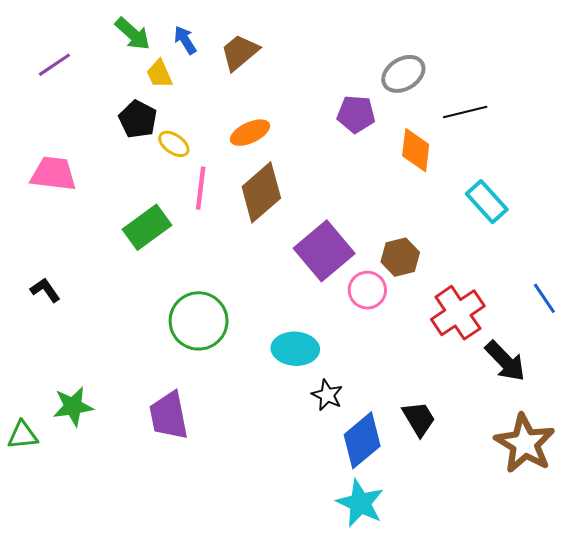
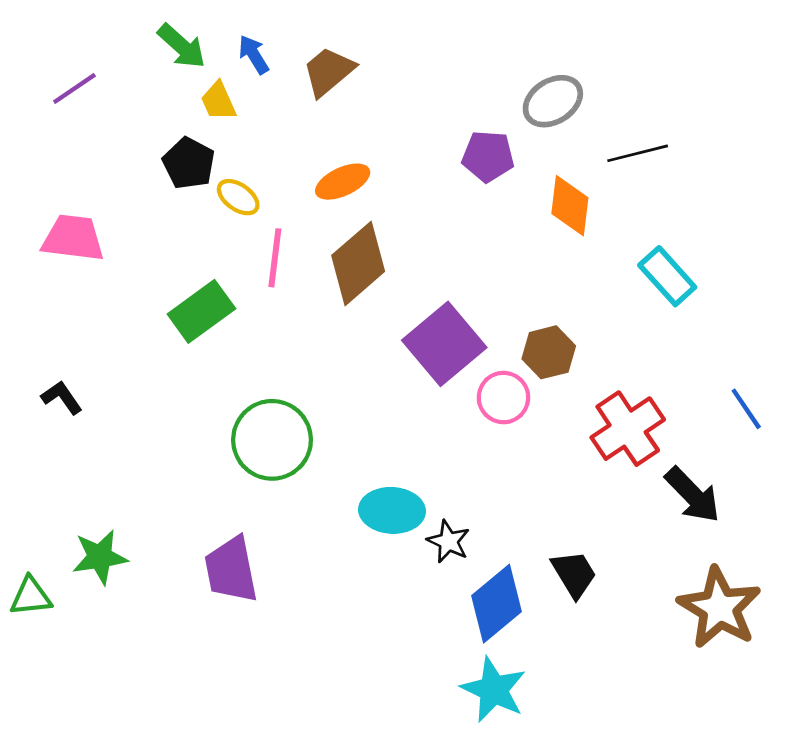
cyan ellipse: (295, 349) -> (392, 510), moved

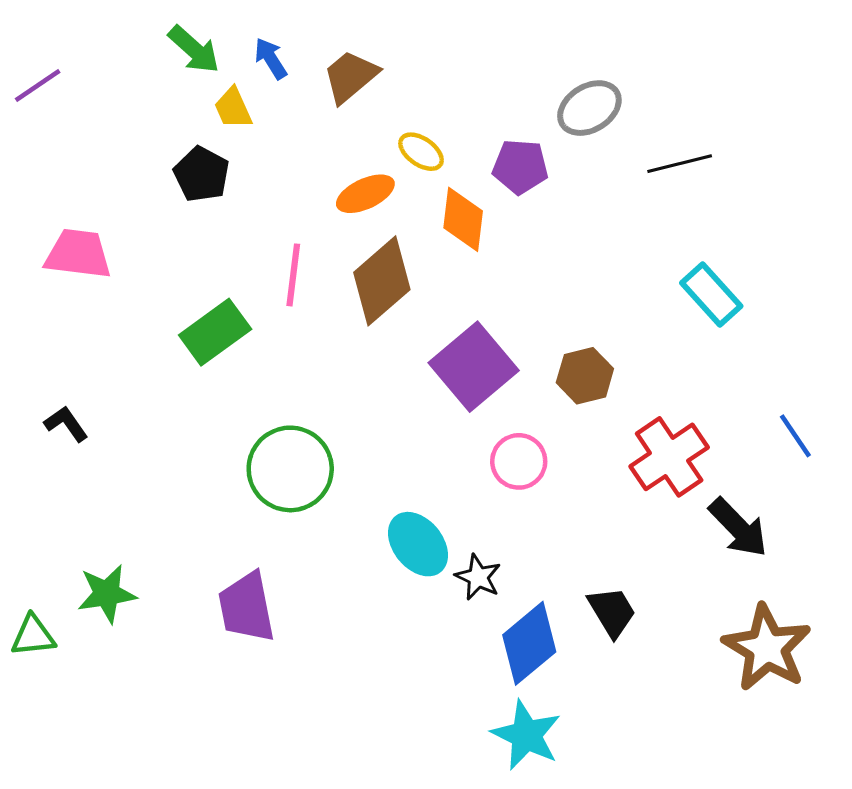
purple line: (74, 88) -> (38, 86), moved
yellow ellipse: (238, 197) -> (421, 152), moved
orange diamond: (570, 206) -> (463, 219), moved
pink circle: (503, 398) -> (519, 461), moved
cyan ellipse: (392, 510) -> (418, 544), turned 48

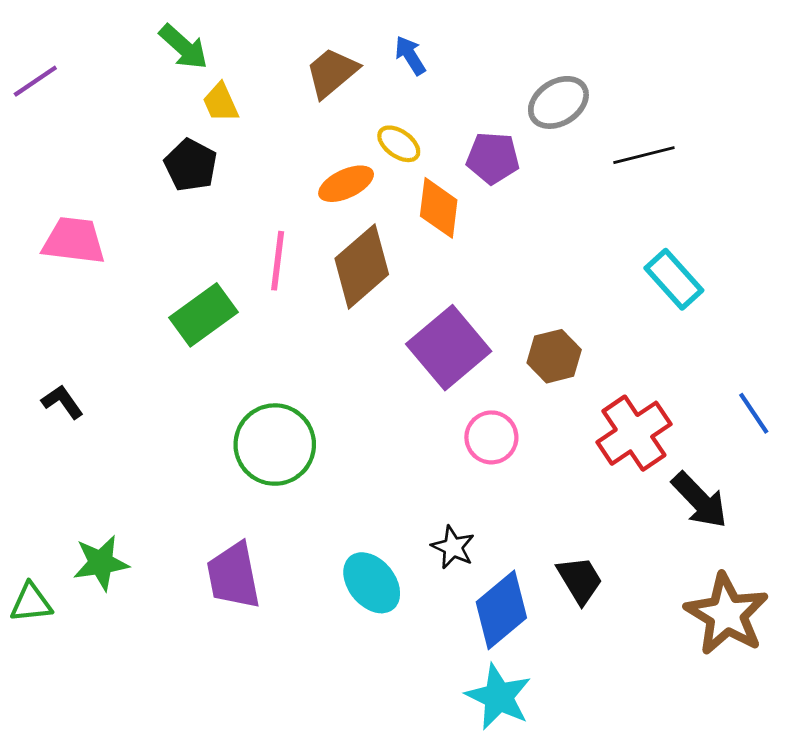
blue arrow: (271, 58) -> (410, 55), moved
cyan ellipse: (418, 544) -> (372, 583), moved

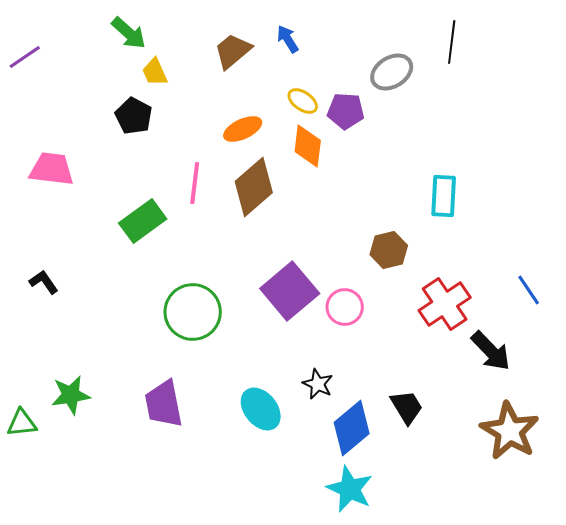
yellow ellipse: (399, 144) -> (303, 101), moved
black line: (644, 155) -> (452, 42), moved, turned -69
cyan rectangle: (674, 279) -> (444, 196), moved, turned 45
purple square: (449, 348) -> (290, 291), moved

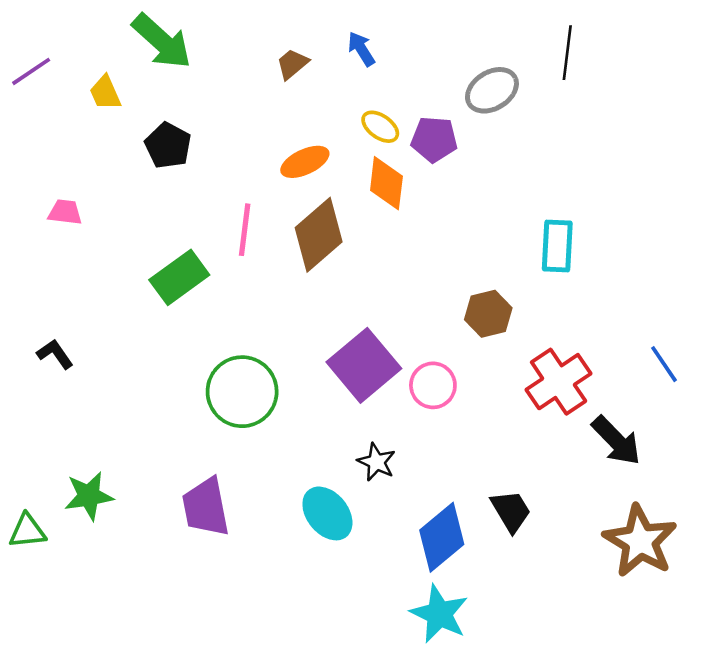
green arrow: (129, 33) -> (162, 41), size x1.4
brown trapezoid: (233, 51) -> (292, 64), size x0.7
yellow trapezoid: (155, 72) -> (105, 93), moved
pink trapezoid: (52, 169) -> (65, 212), size x0.6
black star: (318, 384) -> (376, 462), moved

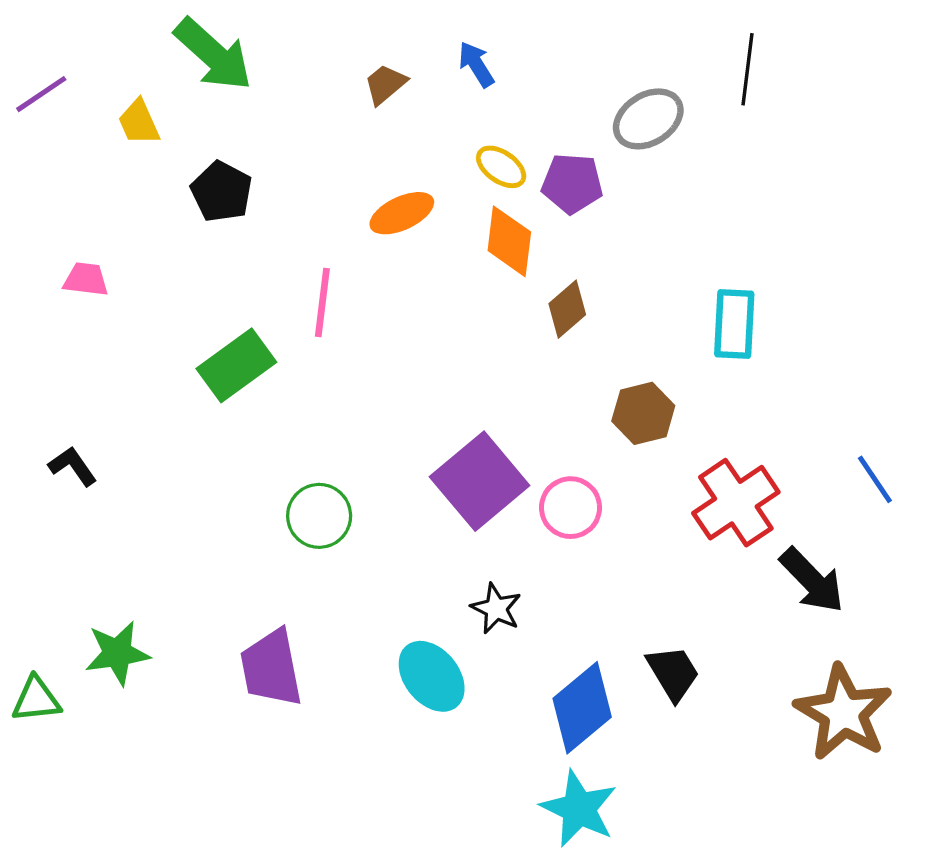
brown diamond: (319, 235) -> (567, 309), moved, size x0.6
green circle: (242, 392) -> (319, 516), size x0.7

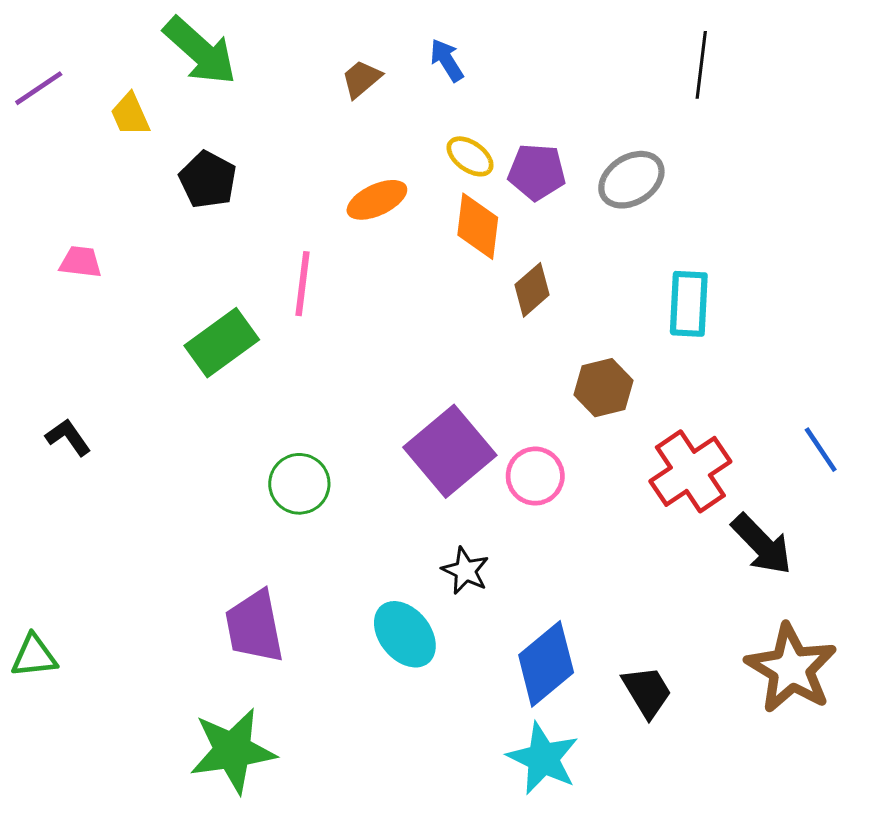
gray ellipse: (648, 119) -> (631, 180), moved
green star: (117, 653) -> (233, 751), moved, size x1.4
black trapezoid: (673, 673) -> (647, 692), moved

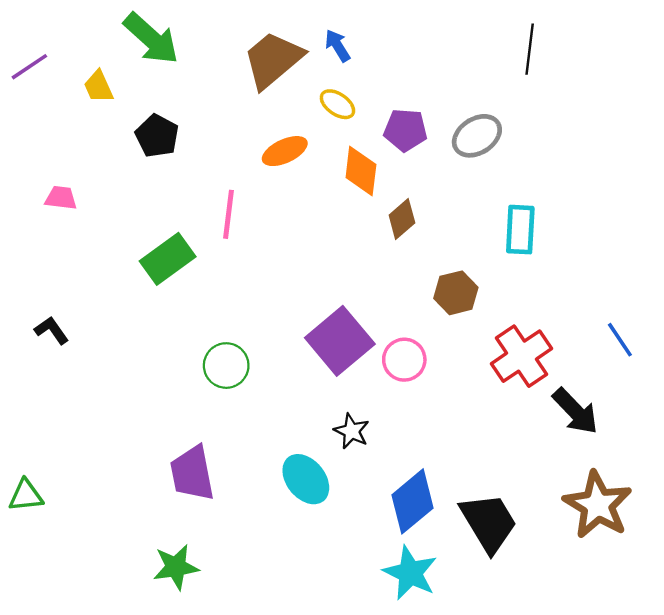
brown trapezoid: (361, 79) -> (273, 60), size x2.0
yellow ellipse: (470, 156) -> (337, 104), moved
black trapezoid: (647, 692) -> (489, 523), size x1.5
green star: (233, 751) -> (176, 567), size x0.7

